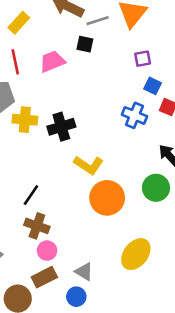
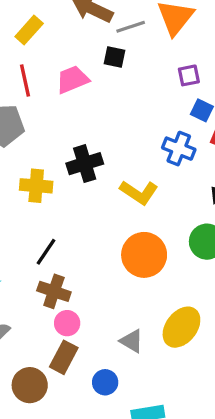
yellow cross: (25, 120) -> (36, 186), moved
yellow L-shape: (89, 165) -> (139, 192), moved
gray triangle: (84, 272) -> (132, 341), moved
brown rectangle: (44, 277) -> (64, 357), turned -35

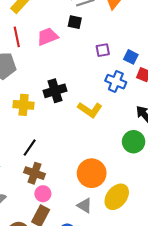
purple square: (189, 75) -> (103, 50), moved
orange circle: (144, 255) -> (92, 173), moved

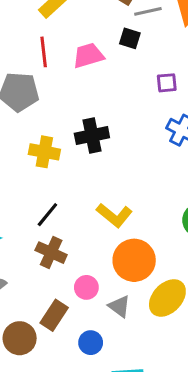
yellow L-shape: (90, 110) -> (114, 215), moved
pink circle: (43, 194) -> (86, 287), moved

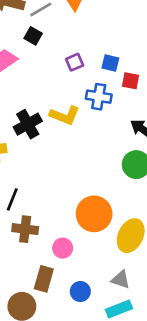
black square: (130, 38) -> (33, 36), turned 30
yellow L-shape: (114, 215) -> (65, 115), moved
gray triangle: (119, 306) -> (121, 280), moved

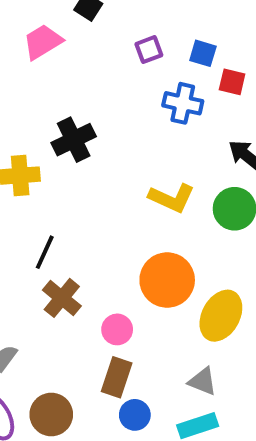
yellow L-shape: (65, 115) -> (172, 198), moved
brown cross: (25, 229) -> (62, 298), turned 30
brown rectangle: (44, 279) -> (117, 377), moved
blue circle: (80, 291) -> (135, 415), moved

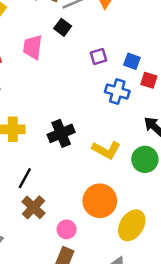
pink trapezoid: (43, 42) -> (33, 47), turned -55
black cross: (74, 140) -> (61, 133), moved

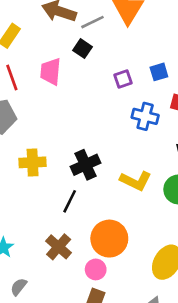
blue square: (132, 61) -> (159, 72), moved, turned -35
black line: (25, 178) -> (70, 201), moved
orange circle: (100, 201) -> (109, 239), moved

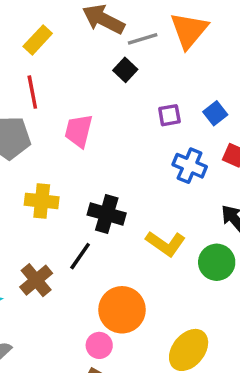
pink trapezoid: (51, 72) -> (79, 131), moved
blue square: (159, 72) -> (215, 113), turned -30
black cross: (86, 165) -> (107, 214), turned 32
brown cross: (59, 247) -> (36, 280), moved

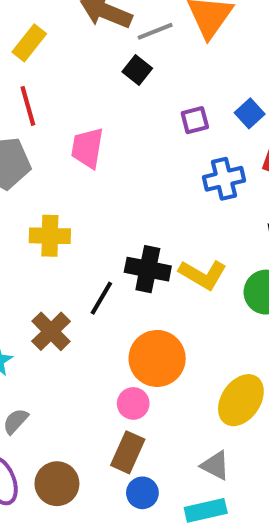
blue cross: (190, 166) -> (224, 179), turned -32
black cross: (107, 214) -> (148, 269), moved

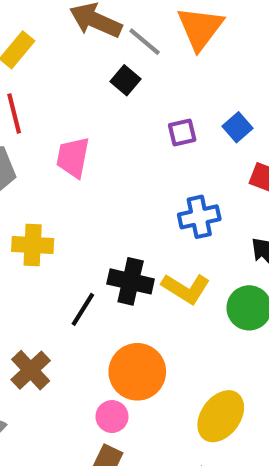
gray line: (155, 31) -> (145, 42), turned 60
blue cross: (224, 179) -> (199, 217), moved
brown cross: (51, 331) -> (31, 370), moved

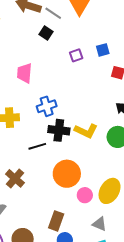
blue square: (238, 127) -> (103, 50), turned 32
blue cross: (199, 217) -> (47, 106), moved
black line: (83, 309) -> (37, 146), turned 48
pink circle: (112, 417) -> (85, 195), moved

